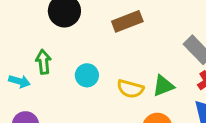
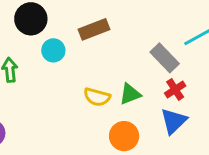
cyan circle: (87, 75) -> (53, 50), moved

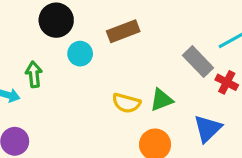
red cross: (175, 89) -> (227, 82), moved, turned -30

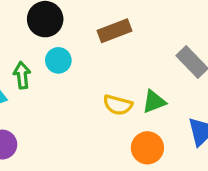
cyan circle: (80, 54) -> (58, 60), moved

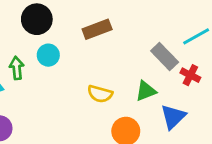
green triangle: (154, 102) -> (146, 91), moved

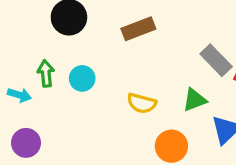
cyan circle: (48, 55) -> (82, 78), moved

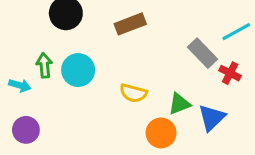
cyan circle: (82, 78) -> (78, 70), size x1.4
green triangle: (195, 100) -> (179, 104), moved

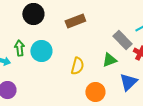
yellow semicircle: (133, 93) -> (77, 66), turned -90
green triangle: (179, 104) -> (109, 60), moved

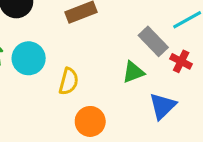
yellow semicircle: (77, 66) -> (69, 81), moved
orange circle: (95, 92) -> (90, 121), moved

